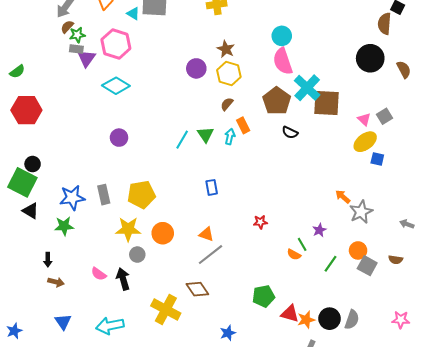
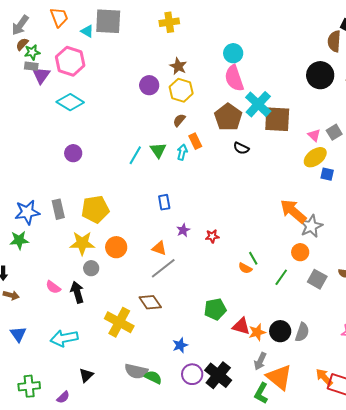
orange arrow: (343, 197) -> (293, 211), size x1.8
purple star: (319, 230) -> (183, 230), moved
orange circle: (358, 250) -> (300, 252), moved

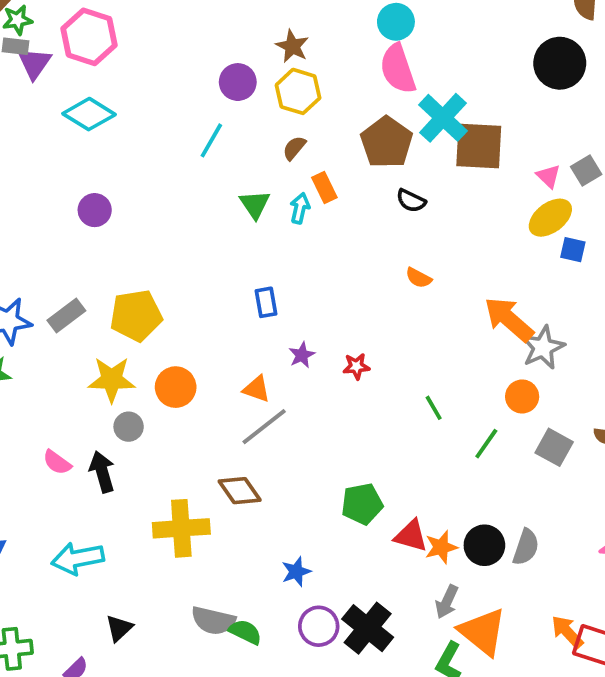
cyan line: (135, 155) -> (211, 140), moved
gray rectangle: (58, 209) -> (66, 316), turned 66
orange semicircle: (245, 268) -> (419, 278), moved
yellow cross: (119, 322) -> (181, 528), turned -32

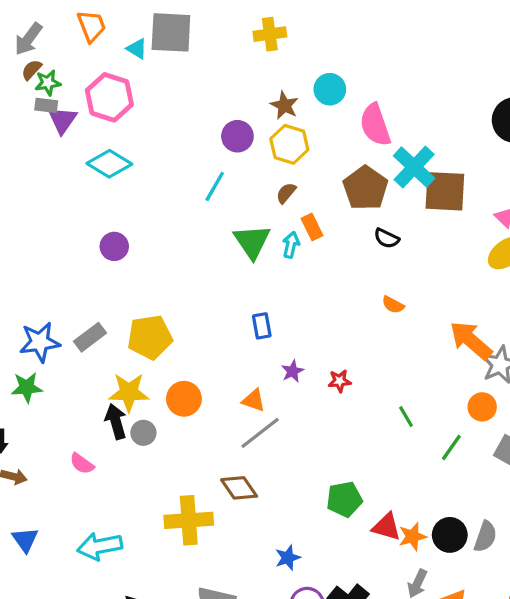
cyan circle: (396, 22) -> (330, 89), moved
green triangle: (255, 204) -> (252, 242), size x1.4
black arrow: (102, 472) -> (116, 421), moved

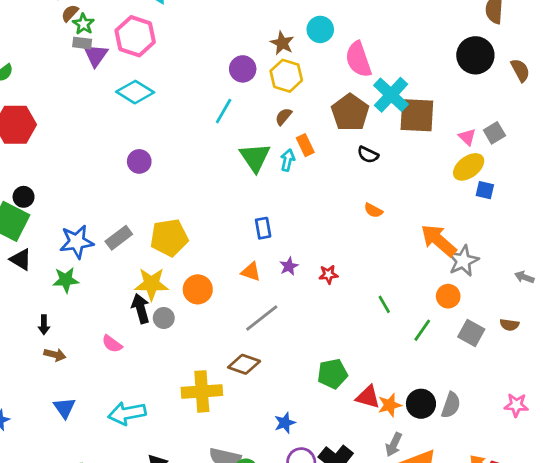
green star: (48, 83) -> (83, 24), turned -30
orange triangle: (254, 400) -> (251, 272), moved
brown diamond: (239, 488) -> (244, 364), turned -36

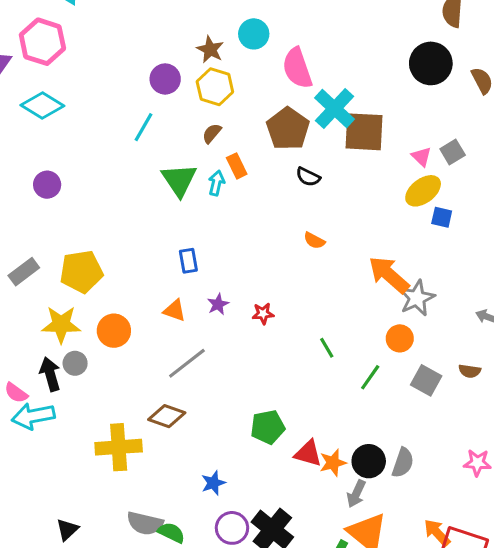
black arrow: (141, 308) -> (50, 374), moved
cyan arrow: (127, 413) -> (33, 416), moved
gray arrow: (394, 445) -> (356, 494), moved

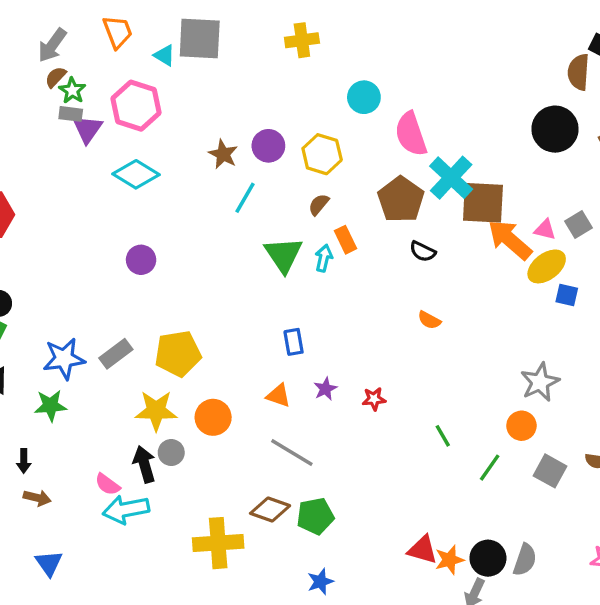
brown star: (210, 49) -> (223, 154), moved
pink triangle: (422, 157) -> (545, 230), turned -30
orange arrow: (389, 275) -> (510, 240), moved
gray line: (187, 363) -> (292, 453), turned 69
green pentagon: (268, 427) -> (315, 516), moved

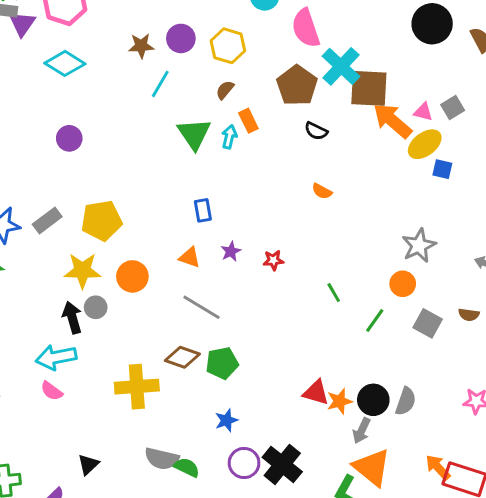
brown star: (223, 154) -> (141, 46), turned -30
pink semicircle: (108, 484) -> (52, 391), moved

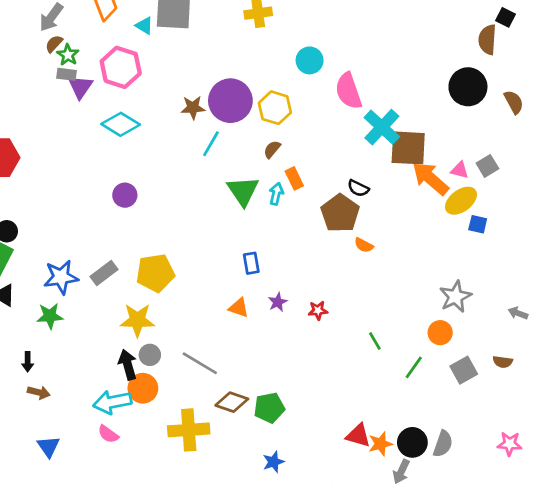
purple circle: (181, 38) -> (230, 101), size x1.6
brown pentagon: (297, 85) -> (340, 213), moved
orange circle: (132, 276) -> (143, 388), moved
gray line: (201, 307) -> (200, 363), moved
gray square: (428, 323) -> (464, 370), turned 32

